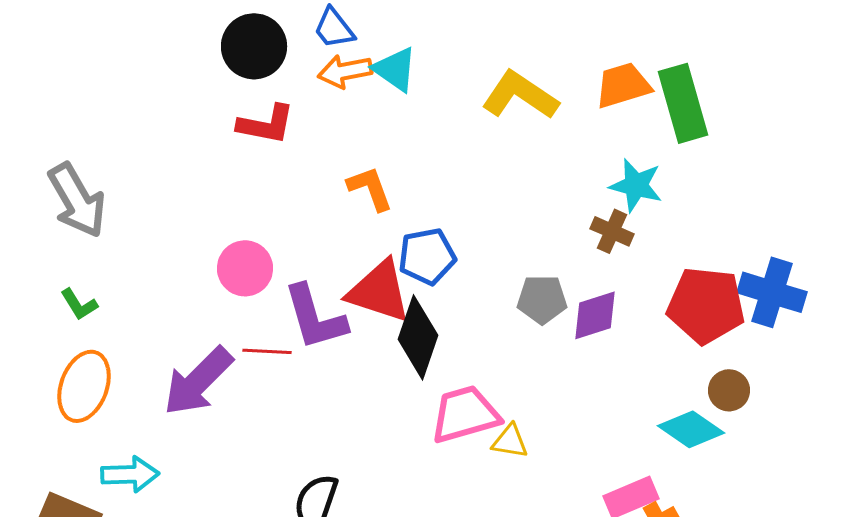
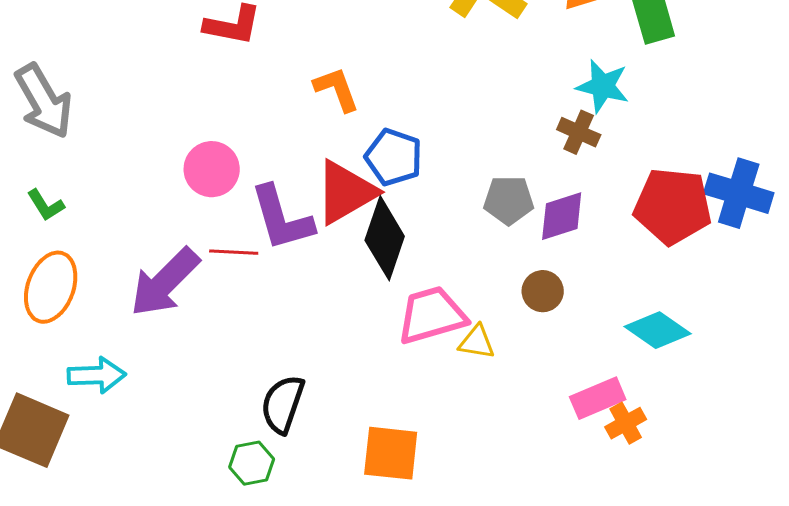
blue pentagon: (427, 256) -> (394, 157), turned 30
red triangle: (379, 291) -> (346, 192), turned -48
brown circle: (729, 390) -> (543, 291), moved

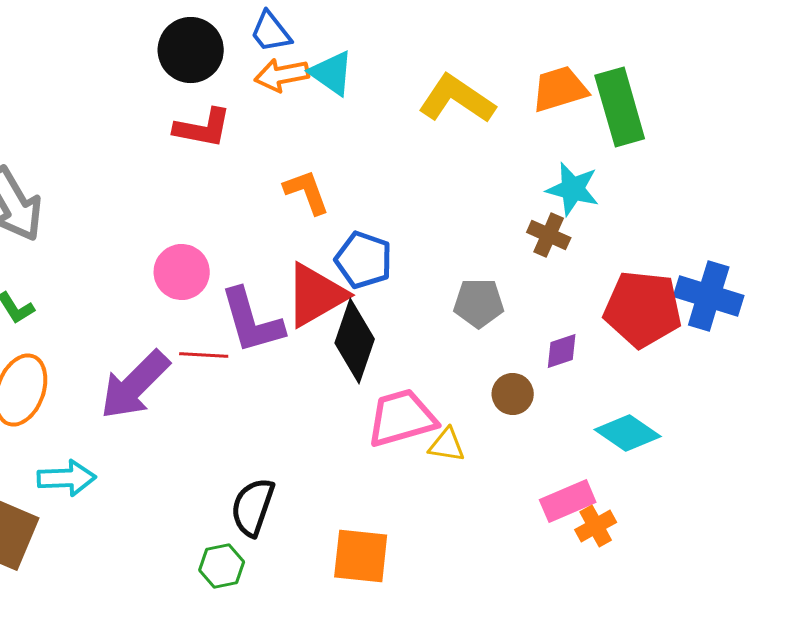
purple diamond: (562, 216) -> (562, 351), moved, size x0.7

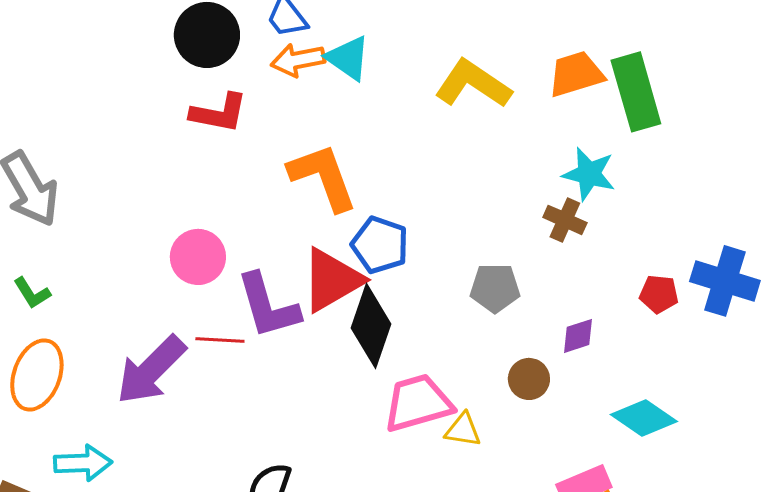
orange L-shape: (307, 192) -> (323, 177), size x1.5
red pentagon: (643, 309) -> (659, 294), size x0.5

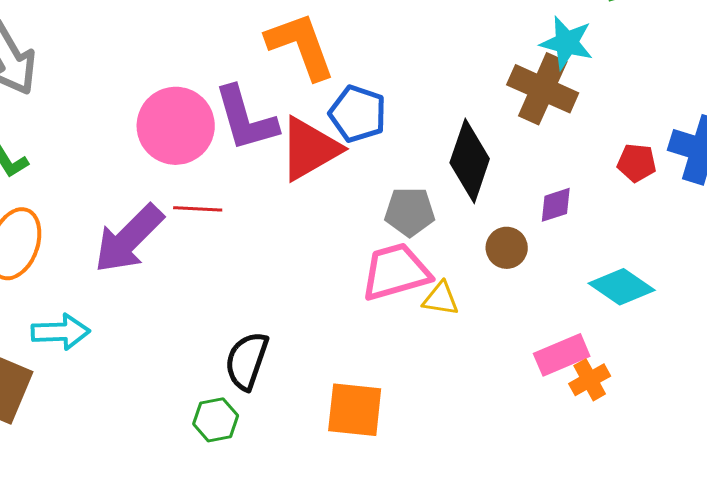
brown cross: (565, 220) -> (543, 89), size x1.6
pink circle: (198, 257) -> (176, 126), size x1.4
gray pentagon: (495, 288) -> (410, 212), moved
purple L-shape: (268, 306) -> (246, 119), moved
black diamond: (371, 326) -> (470, 161), moved

